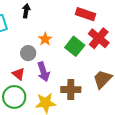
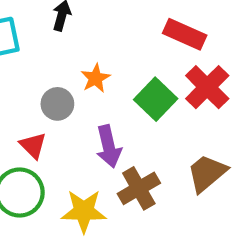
purple arrow: (43, 72) -> (109, 146), moved
brown cross: (71, 90) -> (139, 188), turned -36

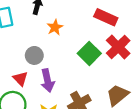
orange star: (95, 78) -> (55, 27), moved
purple arrow: (109, 146) -> (47, 80), moved

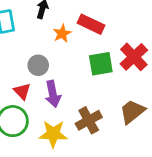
red rectangle: (106, 17) -> (91, 24), moved
green square: (89, 53) -> (101, 64), turned 35

